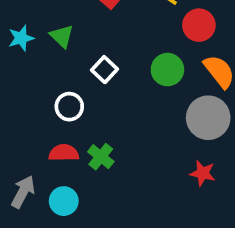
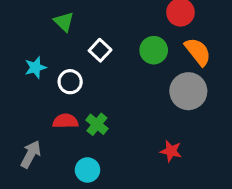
cyan star: (21, 38) -> (35, 68), moved
red star: (203, 173) -> (171, 151), moved
cyan circle: (64, 201) -> (87, 170), moved

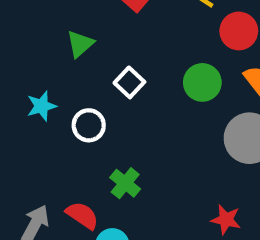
green triangle: (64, 22) -> (80, 44), turned 35
red semicircle: (65, 121) -> (82, 215), moved, turned 35

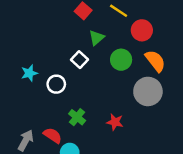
green triangle: (80, 44) -> (97, 38), moved
red star: (226, 220) -> (115, 122), moved

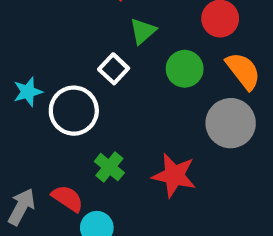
white circle: (56, 84) -> (74, 111), size x1.5
red star: (115, 122) -> (174, 175), size x1.5

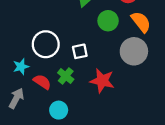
white square: (114, 69) -> (80, 51), moved, turned 35
cyan star: (28, 92) -> (21, 67), moved
red semicircle: (68, 198) -> (42, 82), moved

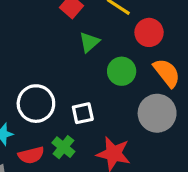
red semicircle: (42, 82) -> (31, 155), turned 132

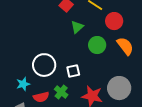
gray circle: (157, 113) -> (119, 88), moved

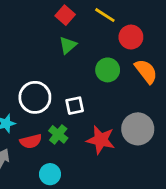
green triangle: (77, 27) -> (68, 45), moved

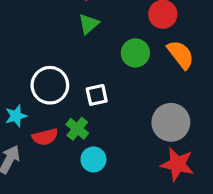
red star: (101, 140) -> (177, 164), moved
cyan circle: (50, 174) -> (93, 159), moved

